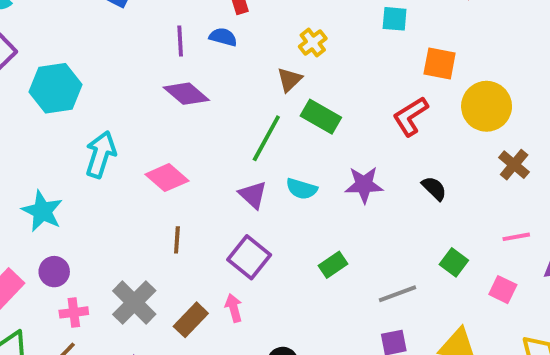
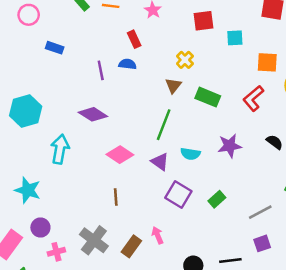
purple diamond: (186, 94) -> (93, 114), moved
green rectangle: (321, 117) -> (208, 97), moved
pink diamond: (167, 178) -> (120, 155), moved
purple square: (249, 257) -> (178, 194), moved

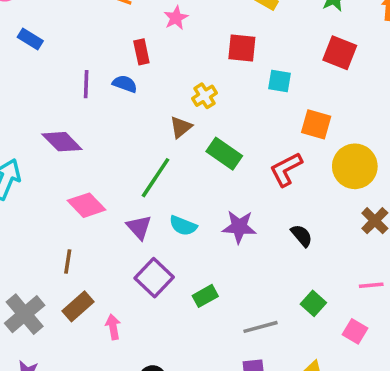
brown rectangle: (131, 246) -> (78, 306), moved

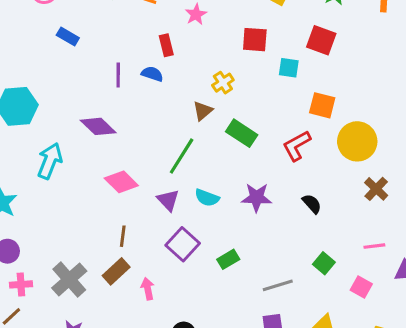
red square: (340, 53) -> (321, 40), moved
brown line: (68, 262) -> (123, 236), moved

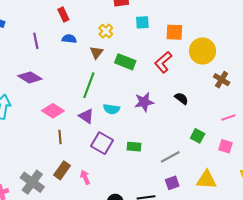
cyan square: (289, 68) -> (142, 22), moved
blue semicircle: (152, 74) -> (69, 39), moved
brown line: (123, 236) -> (60, 137), moved
green rectangle: (228, 259) -> (134, 147), turned 48

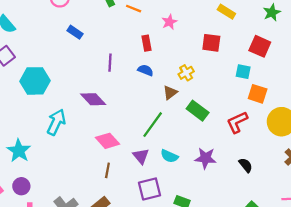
cyan square: (142, 22) -> (243, 72), moved
purple square: (102, 143) -> (150, 189), turned 30

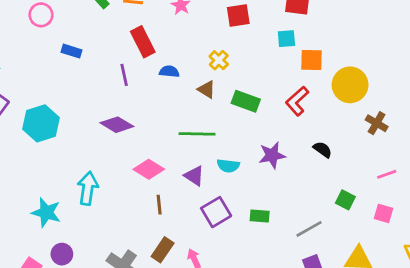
red rectangle: (146, 43) -> (143, 42), moved, size x1.5
brown triangle: (170, 93) -> (207, 89), turned -35
cyan arrow: (56, 122) -> (88, 188), moved
green line: (153, 125) -> (197, 134), turned 72

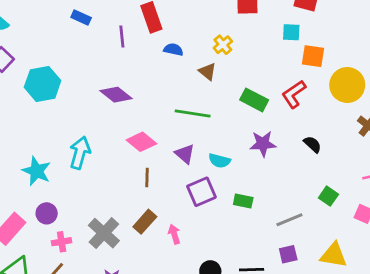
purple line: (124, 75) -> (122, 37), moved
green rectangle: (246, 101) -> (254, 100), moved
cyan semicircle: (228, 166) -> (219, 161), moved

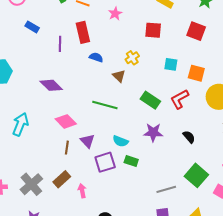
cyan square: (291, 32) -> (171, 64), moved
purple triangle: (185, 154) -> (87, 141), moved
green square: (328, 196) -> (196, 175), size x1.6
green rectangle: (243, 201) -> (131, 161), moved

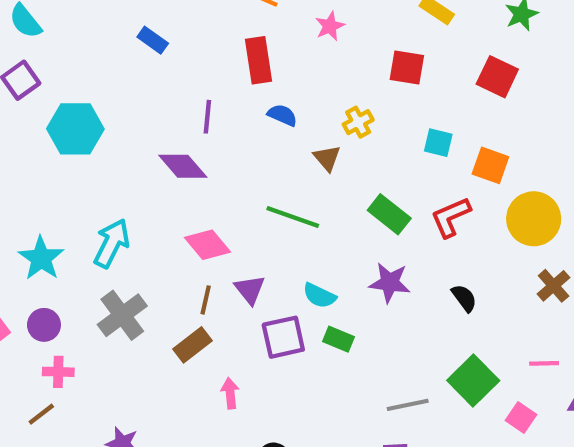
purple line: (60, 44) -> (207, 117), moved
brown rectangle: (62, 179) -> (192, 345), moved
gray cross: (31, 184) -> (122, 315), moved

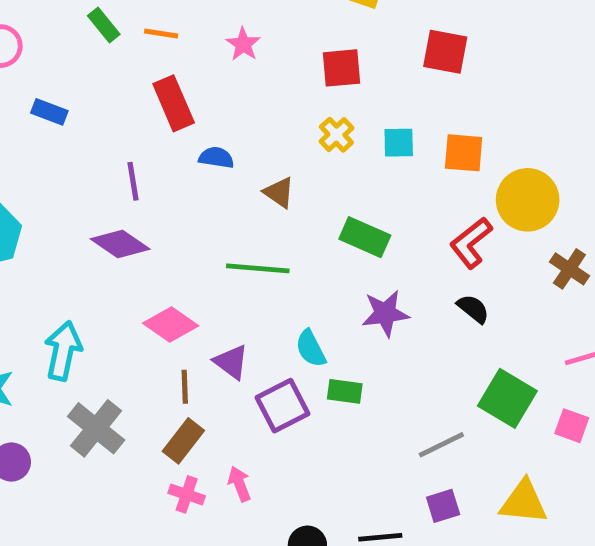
yellow cross: (358, 122) -> (336, 135), moved
red L-shape: (451, 217) -> (471, 243), moved
cyan semicircle: (319, 296) -> (311, 349), turned 52
pink cross: (58, 372) -> (187, 494), moved, turned 32

